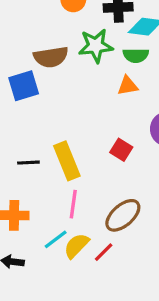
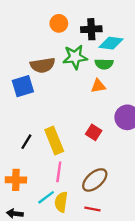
black line: (28, 163) -> (26, 142), turned -56
yellow semicircle: (76, 246) -> (61, 202), turned -36
red line: (104, 252) -> (92, 209), moved, turned 56

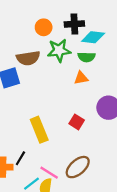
orange circle: (59, 23) -> (44, 27), moved
black line: (26, 142) -> (20, 158), moved
pink line: (59, 172) -> (49, 173), moved, turned -66

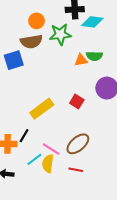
orange circle: (44, 27) -> (37, 21), moved
green semicircle: (87, 57) -> (94, 56), moved
yellow rectangle: (39, 130) -> (42, 109), turned 75

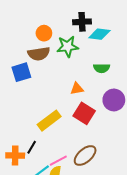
orange triangle: (81, 60) -> (77, 89), moved
red square: (77, 101) -> (84, 113), size x1.5
pink line: (51, 149) -> (58, 161), turned -60

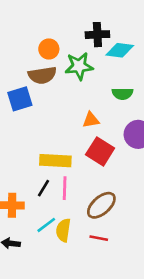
yellow rectangle: (49, 121) -> (55, 161), turned 40
black line: (32, 147) -> (44, 188), moved
pink line: (58, 161) -> (65, 188), moved, turned -60

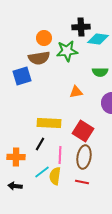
red square: (100, 151) -> (83, 131), moved
pink line: (65, 188) -> (60, 155), moved
brown ellipse: (101, 205) -> (84, 157), turned -40

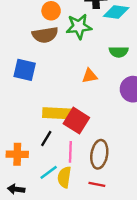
blue square: (22, 76) -> (25, 70), moved, turned 30
red square: (83, 131) -> (76, 121), moved

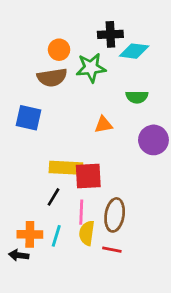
red square: (76, 121) -> (88, 176), turned -35
orange cross: (17, 154) -> (30, 234), moved
cyan line: (49, 172) -> (56, 236), turned -36
yellow semicircle: (64, 177) -> (87, 233), moved

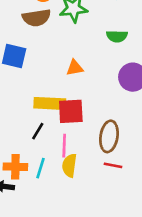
orange triangle: (103, 125) -> (75, 68), moved
brown ellipse: (115, 215) -> (109, 136), moved
red line: (112, 250) -> (113, 165), moved

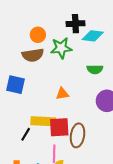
black line: (38, 131) -> (26, 134), moved
brown ellipse: (109, 136) -> (78, 135), moved

